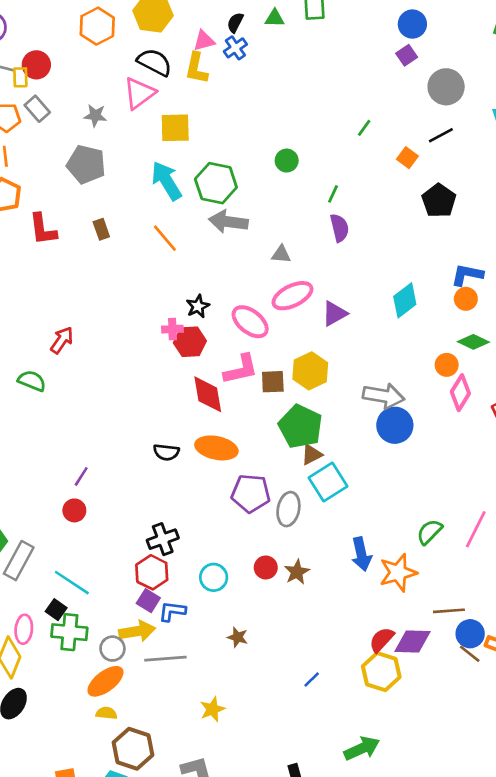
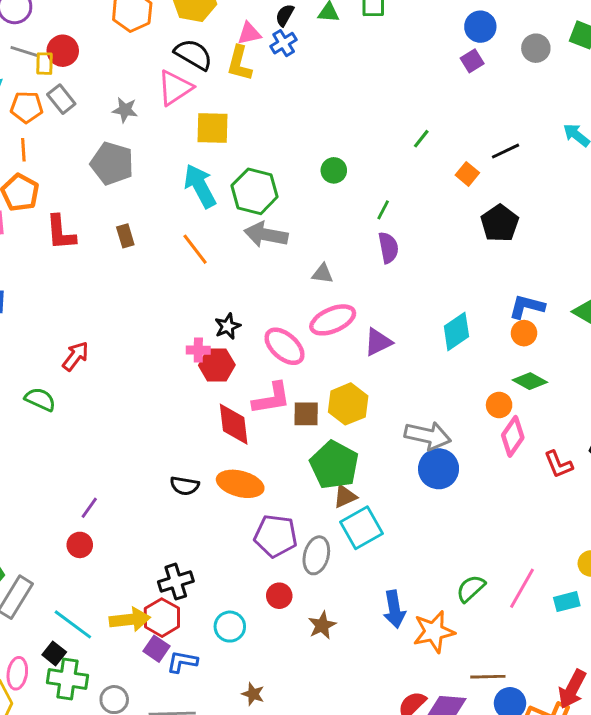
gray circle: (446, 87) -> (536, 48), moved, size x0.7
red circle: (266, 567) -> (279, 596), moved
yellow arrow: (137, 631) -> (130, 620), moved

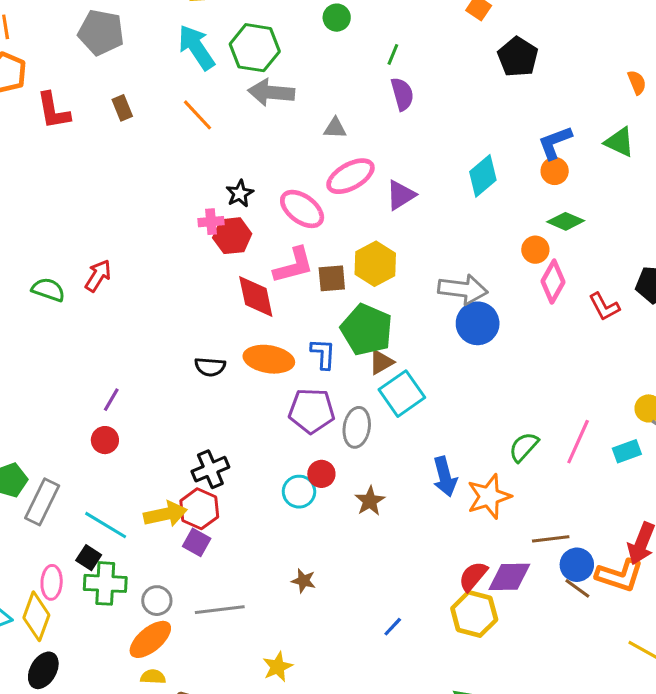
blue L-shape: (527, 307) -> (555, 143), turned -30
red arrow: (76, 356) -> (98, 276), moved
cyan circle: (230, 627) -> (299, 492), moved
blue L-shape: (182, 662) -> (323, 354), moved, turned 88

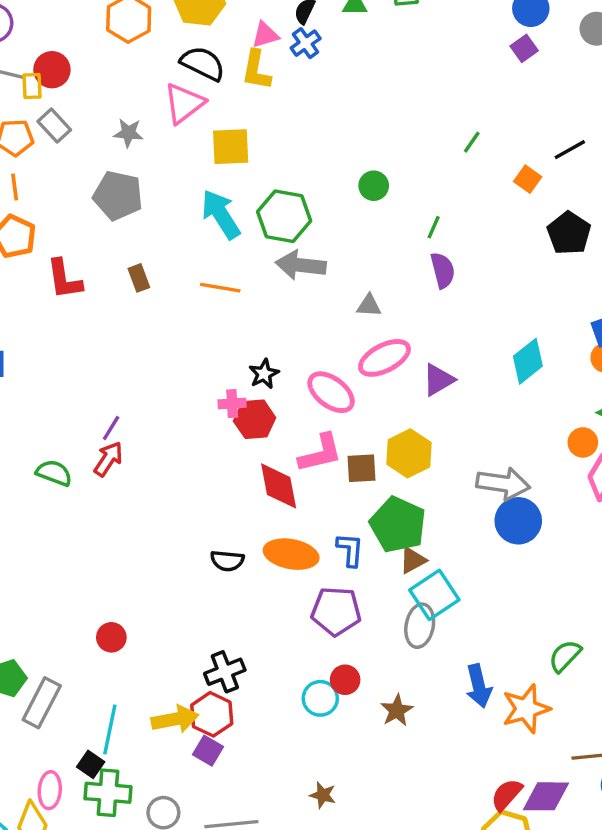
orange line: (197, 115) -> (220, 288), turned -39
purple line: (111, 400) -> (111, 428), moved
gray ellipse: (357, 427) -> (420, 626), moved
cyan line: (106, 525) -> (110, 729), turned 69

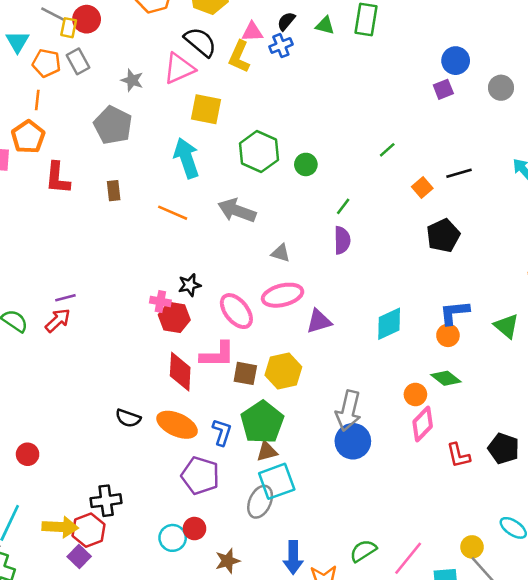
green hexagon: (284, 216) -> (259, 152), moved
purple line: (111, 428) -> (65, 298), turned 30
gray arrow: (503, 484) -> (348, 411), turned 81

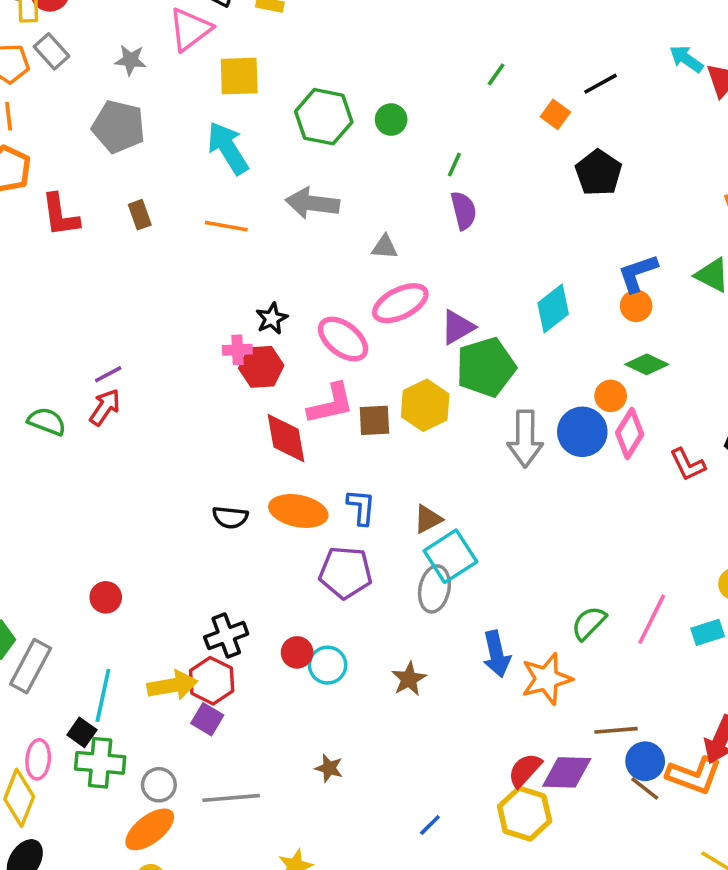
green pentagon: (262, 422) -> (486, 367), moved, turned 30
blue circle: (353, 441) -> (582, 432), moved
red circle: (194, 529) -> (297, 652), moved

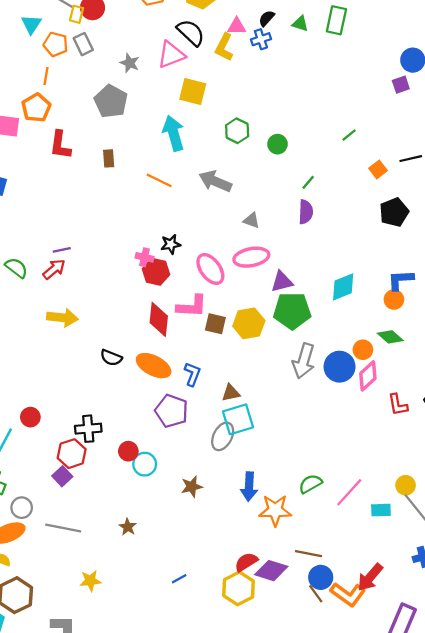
green hexagon: (324, 117) -> (237, 131), size x0.7
red circle: (106, 597) -> (30, 417), moved
yellow arrow: (172, 685) -> (62, 318), moved

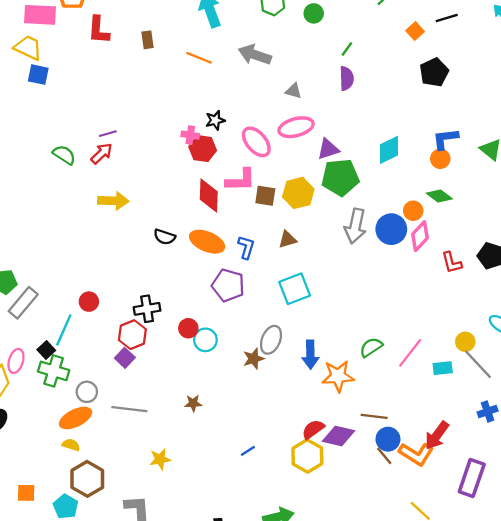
brown triangle: (231, 393) -> (288, 239), moved
gray ellipse: (223, 436) -> (271, 340), moved
brown star: (128, 527) -> (193, 403), turned -30

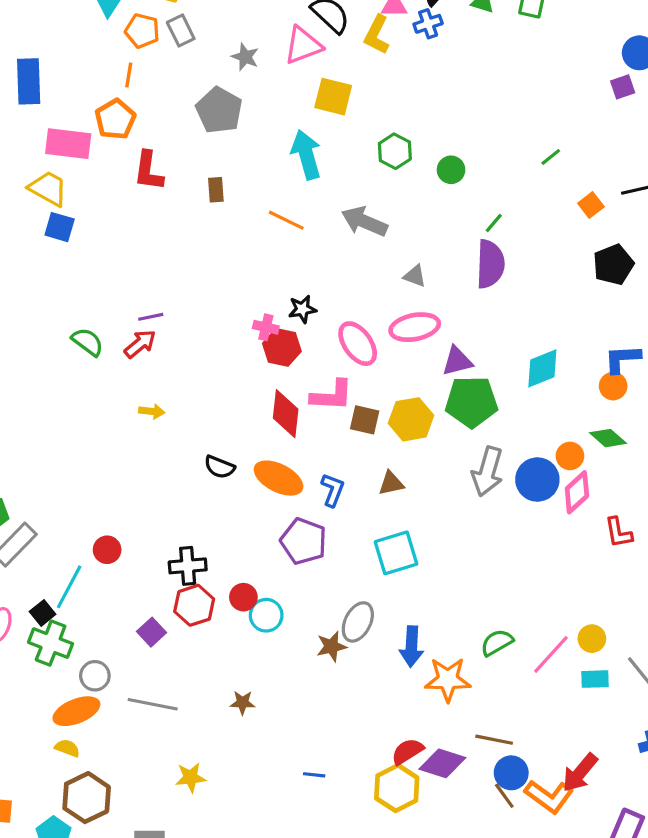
purple semicircle: (347, 78) -> (490, 264), size x1.4
yellow arrow: (113, 201) -> (152, 411), size x0.6
red hexagon: (132, 335) -> (194, 605), moved
yellow circle: (465, 342) -> (592, 639), moved
blue line: (248, 451) -> (314, 775), turned 35

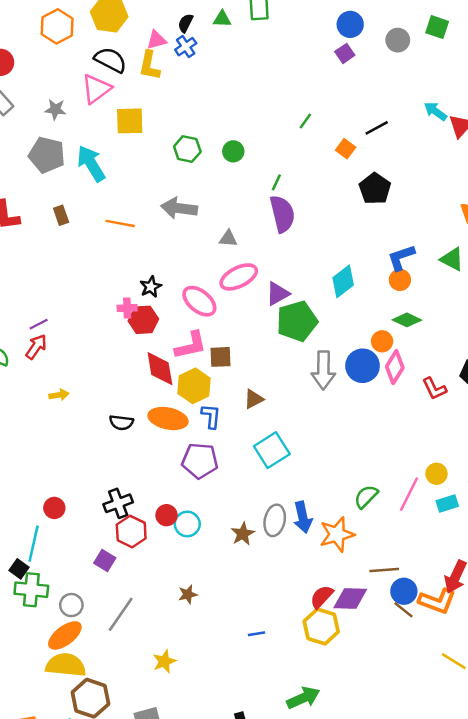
cyan arrow: (306, 155) -> (91, 164), moved
yellow hexagon: (411, 419) -> (194, 386), moved
gray ellipse: (358, 622) -> (275, 520), moved
gray line: (153, 704) -> (121, 614), turned -51
yellow semicircle: (67, 748) -> (66, 665), size x2.0

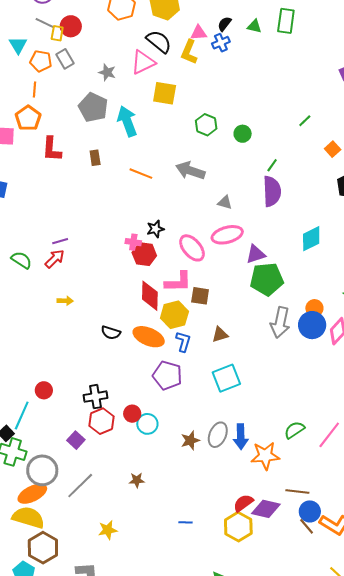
cyan diamond: (343, 281) -> (311, 239), moved
orange circle: (382, 341) -> (314, 308), moved
gray circle: (71, 605) -> (42, 470), size x1.6

